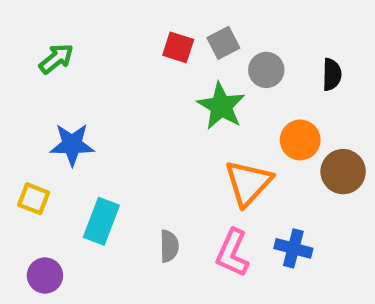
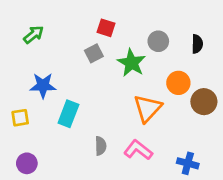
gray square: (223, 43) -> (94, 53), moved
yellow square: (34, 199) -> (20, 118), turned -30
cyan rectangle: (101, 221) -> (68, 114), moved
blue cross: (293, 248) -> (188, 163), moved
pink L-shape: (232, 253) -> (138, 150), turned 104

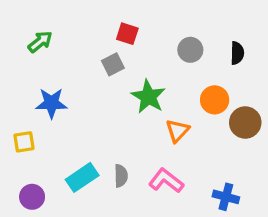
green star: (131, 63) -> (148, 97), moved
orange triangle: (148, 108) -> (177, 131), size x0.7
cyan rectangle: (68, 114) -> (82, 177), moved, turned 35

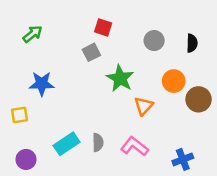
blue cross: (226, 197) -> (183, 159), turned -36

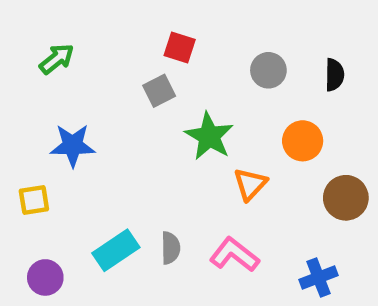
brown circle: (199, 99) -> (346, 198), moved

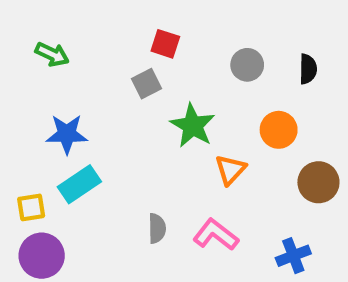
green arrow: (57, 59) -> (52, 54), turned 64
yellow square: (34, 200) -> (31, 207), moved
cyan rectangle: (116, 250) -> (79, 184), moved
purple circle: (45, 277) -> (42, 256), size x1.4

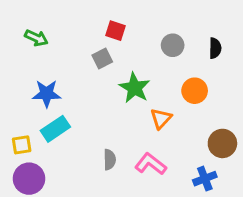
brown circle: (318, 182) -> (222, 143), moved

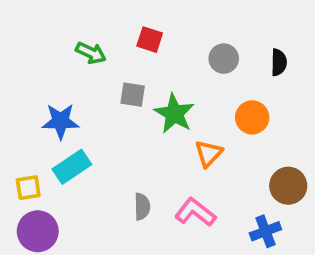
green arrow: (36, 38) -> (91, 53), moved
gray square: (102, 58) -> (133, 95), moved, turned 36

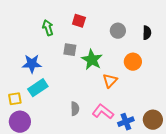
green arrow: (91, 53) -> (48, 28), turned -133
brown circle: (288, 186) -> (153, 120), moved
blue cross: (265, 231) -> (126, 122), moved

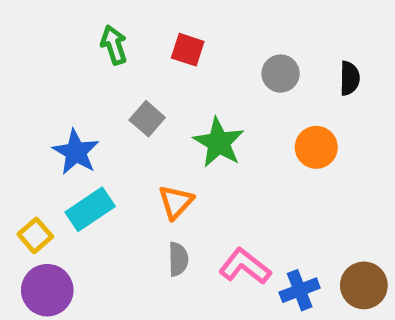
green arrow: (48, 28) -> (114, 45), moved
gray square: (70, 50) -> (147, 119), moved, turned 32
blue star: (32, 64) -> (76, 152), turned 30
orange triangle: (110, 81) -> (176, 202), moved
yellow square: (15, 99) -> (35, 235), turned -32

